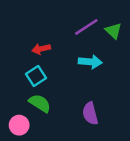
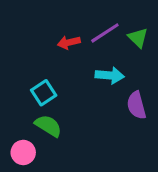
red arrow: (41, 49) -> (69, 42), moved
purple semicircle: (90, 114) -> (136, 105), moved

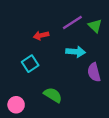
red arrow: (69, 42) -> (41, 35), moved
green semicircle: (48, 126) -> (53, 95), moved

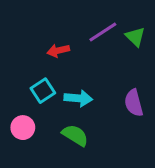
cyan arrow: (76, 52) -> (78, 98), moved
pink circle: (16, 105) -> (23, 128), moved

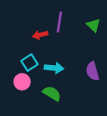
purple line: (103, 32) -> (59, 22), moved, turned -48
pink circle: (23, 128) -> (22, 82), moved

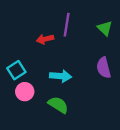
cyan square: (29, 63) -> (16, 70), moved
purple semicircle: (92, 71) -> (104, 68), moved

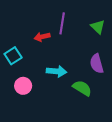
cyan square: (16, 70) -> (13, 56), moved
green semicircle: (58, 105) -> (82, 88), moved

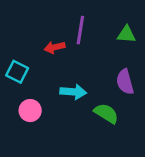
green triangle: (98, 27) -> (126, 34), turned -40
cyan square: (13, 56) -> (17, 72), turned -30

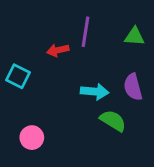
cyan arrow: (73, 92) -> (95, 92), moved
pink circle: (30, 111) -> (32, 138), moved

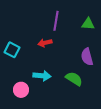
red arrow: (58, 50) -> (45, 43), moved
cyan arrow: (95, 92) -> (42, 76), moved

